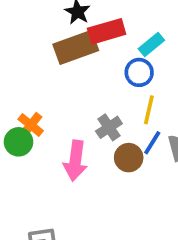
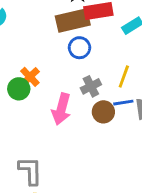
blue circle: (139, 72) -> (79, 48), moved
blue line: (152, 143) -> (123, 103), turned 42

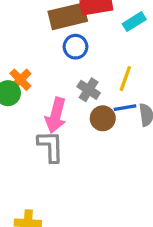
gray cross: (91, 86) -> (89, 90), turned -30
gray L-shape: (30, 171) -> (51, 146), moved

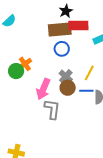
brown circle: (103, 118) -> (68, 88), moved
gray L-shape: (51, 146) -> (52, 109), moved

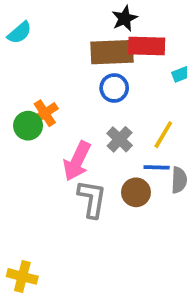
brown circle: (68, 88) -> (136, 192), moved

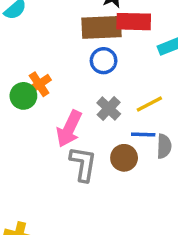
yellow line: (163, 135) -> (149, 104), turned 32

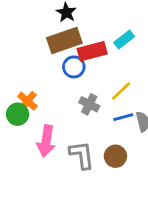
red rectangle: (134, 22) -> (92, 51), moved
pink arrow: (69, 129) -> (46, 141), moved
brown circle: (124, 158) -> (115, 156), moved

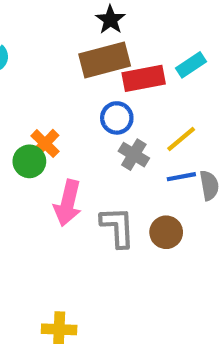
blue circle: (74, 67) -> (117, 118), moved

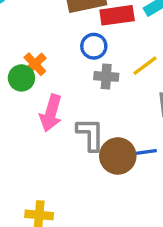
gray cross: (134, 155) -> (106, 76), turned -30
blue line: (181, 177) -> (145, 152), moved
brown circle: (166, 232) -> (118, 156), moved, size x1.4

